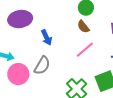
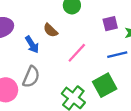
brown semicircle: (83, 27) -> (50, 30), moved

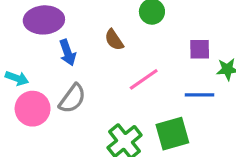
blue arrow: (32, 45) -> (68, 53), moved

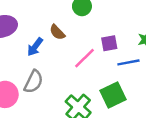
purple square: (200, 49) -> (109, 43), moved
blue arrow: (68, 53) -> (35, 47), moved, turned 66

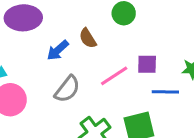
gray semicircle: (34, 82) -> (67, 89), moved

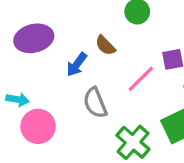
gray semicircle: (67, 89) -> (95, 103), turned 132

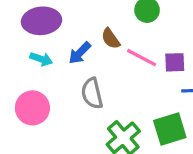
pink line: (141, 79) -> (142, 58), moved, turned 64
cyan arrow: (18, 100) -> (41, 59), moved

